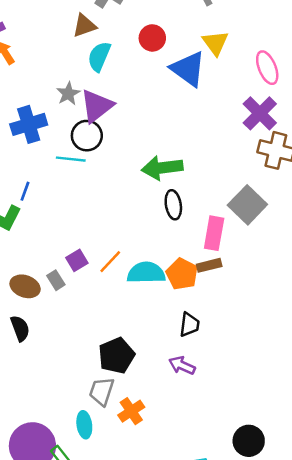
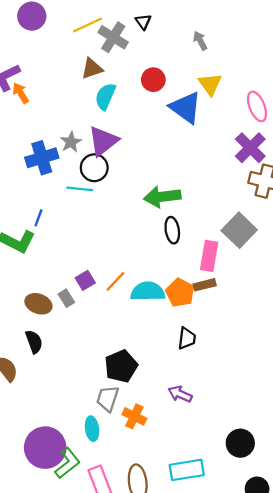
gray star: (68, 94) -> (71, 142), moved
purple arrow: (182, 365) -> (180, 394), moved
orange cross: (131, 411) -> (134, 416), turned -30

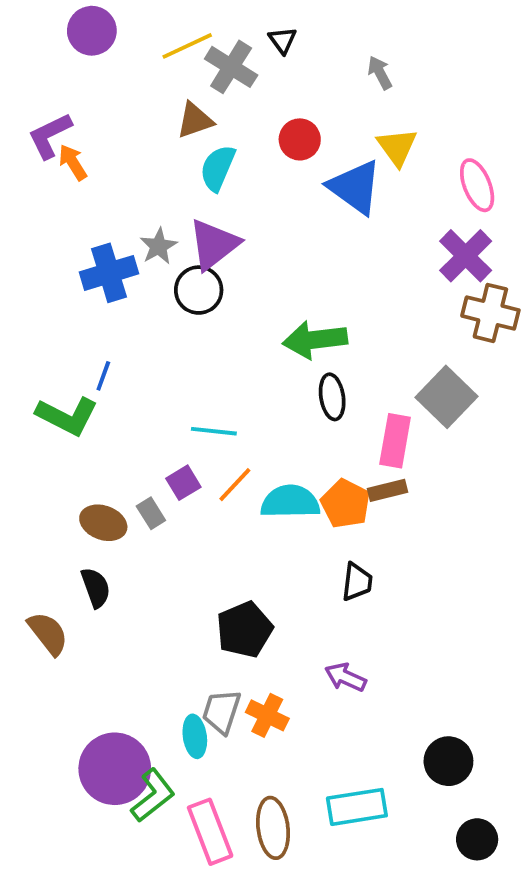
cyan line: (80, 189) -> (214, 431), moved
gray trapezoid: (108, 399) -> (222, 712), moved

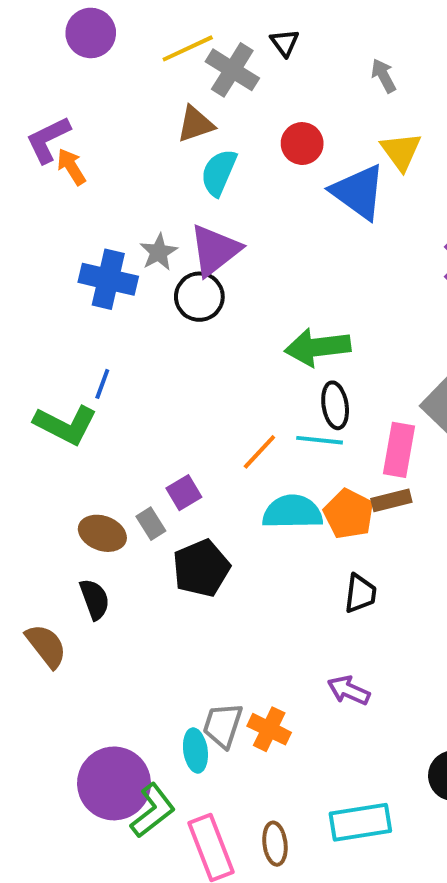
blue cross: (109, 273) -> (108, 279), turned 30
cyan line: (214, 431) -> (320, 440), moved
orange line: (235, 485) -> (259, 452), moved
black pentagon: (244, 630) -> (201, 568), moved
brown ellipse: (273, 828) -> (275, 844), size x0.7

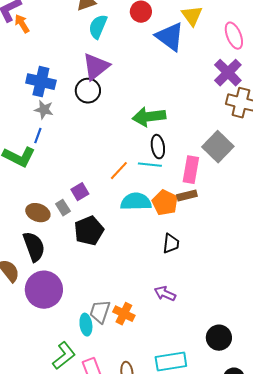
gray star: (159, 252) -> (44, 110), moved, turned -30
black semicircle: (95, 599) -> (34, 247), size x1.4
purple circle: (114, 783) -> (44, 290), moved

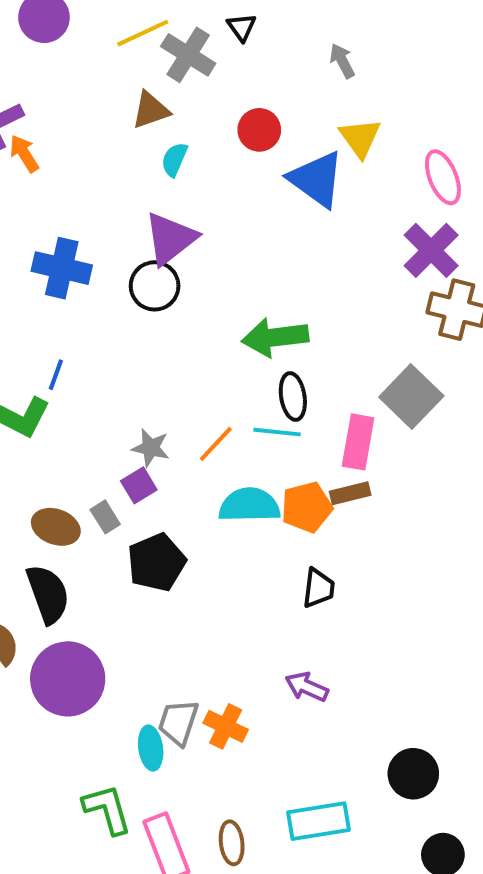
cyan semicircle: (98, 27) -> (174, 159), size x0.7
gray star: (44, 110) -> (151, 448), moved
orange pentagon: (165, 203) -> (307, 507), turned 30
green L-shape: (64, 356) -> (107, 809), turned -68

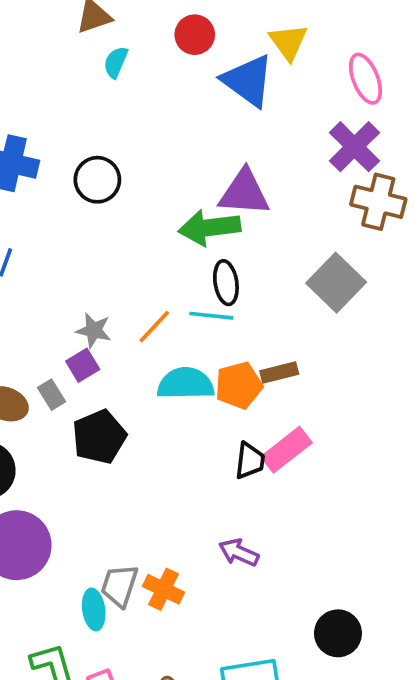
purple triangle: (170, 238) -> (244, 193), moved, turned 42
pink rectangle: (358, 442) -> (287, 450), moved, turned 42

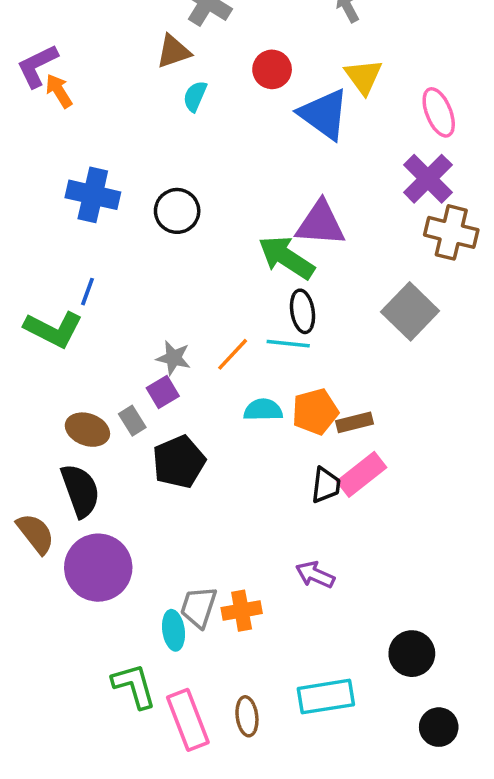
green arrow: (209, 227) -> (286, 258), turned 40
brown rectangle: (279, 373) -> (354, 422), moved
cyan semicircle: (186, 384) -> (263, 410), size x0.7
orange cross: (163, 589) -> (242, 611), turned -36

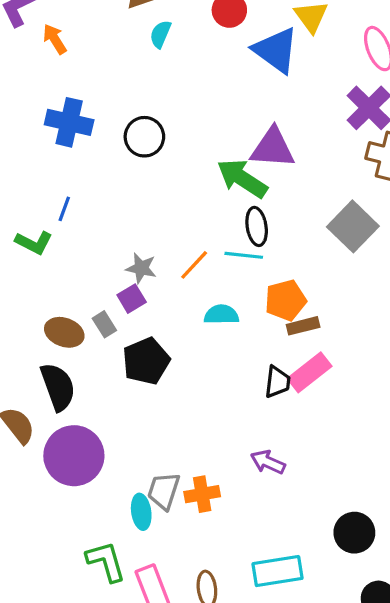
orange arrow: (59, 91) -> (55, 39), moved
green L-shape: (53, 329) -> (34, 243), size x0.7
orange pentagon: (315, 412) -> (285, 300), moved

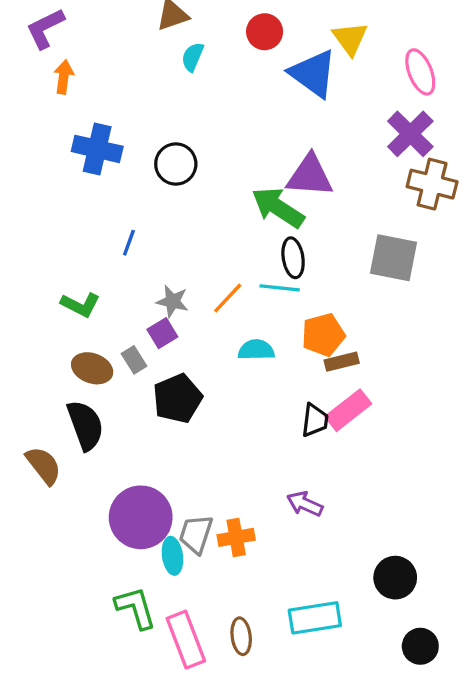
orange arrow: (55, 39) -> (64, 77), moved, turned 40
blue line: (64, 209) -> (129, 243), moved
gray square: (353, 226) -> (394, 258), turned -33
green L-shape: (34, 243) -> (80, 305), moved
purple circle: (74, 456) -> (141, 517), moved

